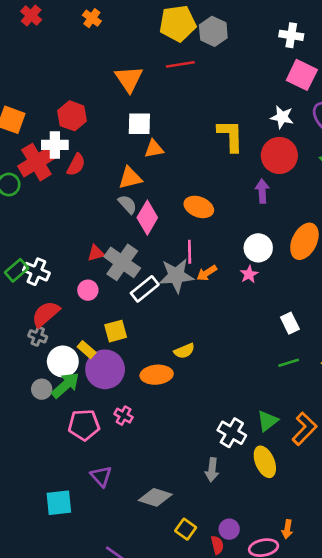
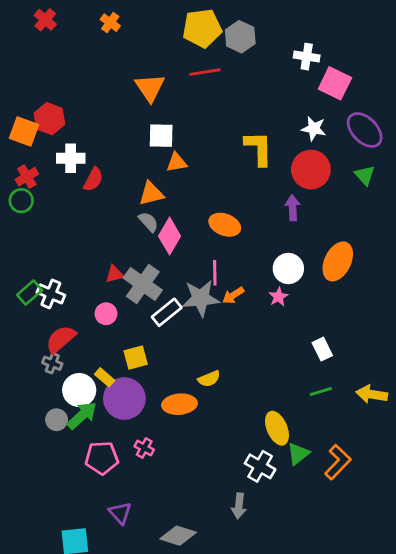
white cross: (291, 35) -> (307, 57), moved
red hexagon: (72, 116) -> (49, 119), moved
red cross: (36, 162) -> (27, 177), moved, size x0.6
yellow ellipse: (265, 462) -> (277, 428), moved

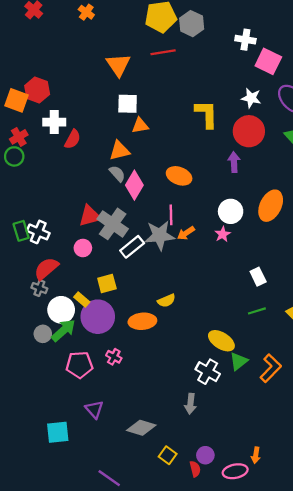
red triangle: (114, 274) -> (90, 216), size x1.5
green rectangle: (30, 293) -> (21, 231), turned -66
yellow ellipse: (277, 428) -> (221, 341), turned -35

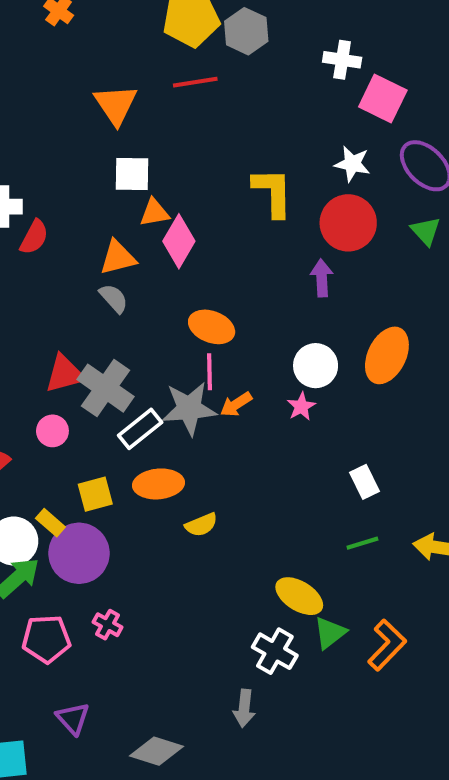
orange ellipse: (179, 176) -> (212, 327), moved
pink diamond: (134, 185) -> (179, 241), moved
orange ellipse: (142, 321) -> (159, 484), moved

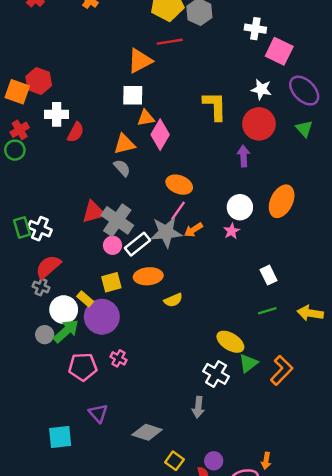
orange triangle: (116, 105) -> (140, 61), moved, turned 36
pink line: (210, 372) -> (178, 211), turned 36
pink circle: (52, 431) -> (113, 245), moved

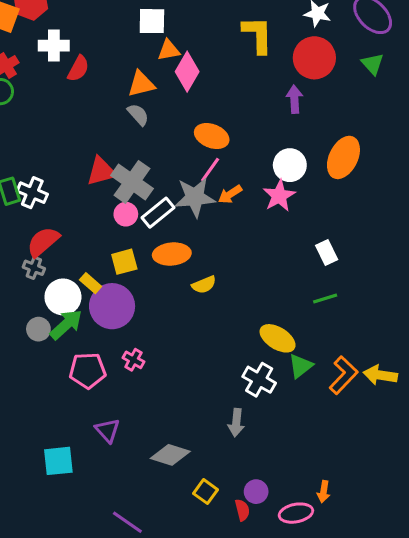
pink star: (232, 231) -> (279, 196), size x1.5
yellow arrow: (310, 313) -> (380, 375), moved

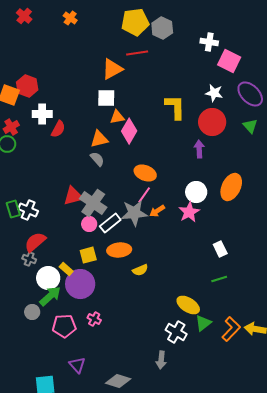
gray circle: (38, 329) -> (32, 312), moved

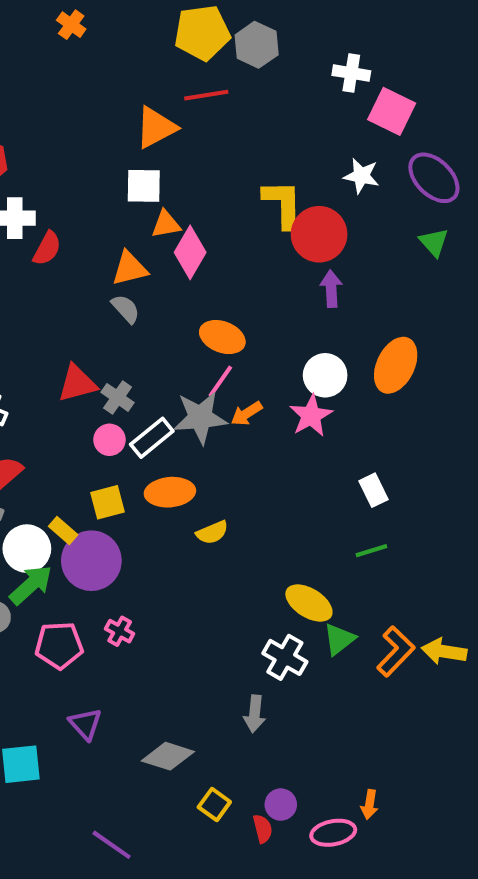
red circle: (212, 122) -> (319, 234), moved
gray cross: (93, 203) -> (118, 397), size x0.6

